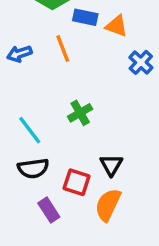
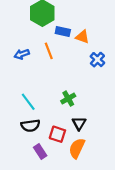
green cross: (80, 113) -> (68, 99), moved

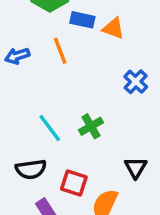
blue cross: (97, 60) -> (136, 82), moved
cyan line: (28, 102) -> (50, 128), moved
black triangle: (79, 123) -> (136, 168), moved

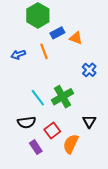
blue rectangle: (82, 20) -> (57, 33), turned -40
green cross: (91, 126) -> (63, 97), size x1.5
red square: (74, 183) -> (52, 131), turned 35

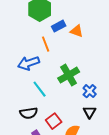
blue arrow: (18, 54) -> (29, 63), moved, size x1.5
blue cross: (89, 70) -> (90, 91), moved
green cross: (63, 97) -> (69, 75), moved

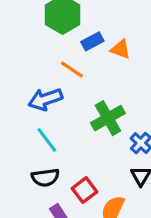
orange line: (46, 44) -> (72, 70), turned -35
cyan line: (40, 89) -> (47, 140), moved

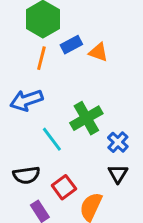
orange line: (72, 70) -> (41, 58), moved, turned 70
cyan line: (47, 140) -> (52, 139), moved

